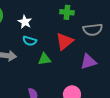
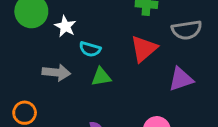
white star: (25, 22) -> (65, 26), moved
green triangle: (44, 59) -> (101, 77), moved

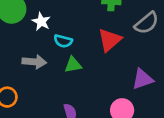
gray semicircle: (187, 30) -> (147, 23), turned -30
purple triangle: (181, 79) -> (143, 79), moved

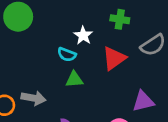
white star: (41, 22) -> (83, 35), moved
gray arrow: (34, 62) -> (33, 98), moved

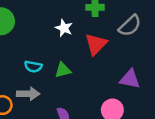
cyan semicircle: (67, 54) -> (33, 67), moved
purple triangle: (143, 101) -> (130, 79), turned 35

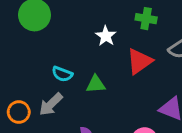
gray arrow: (28, 94) -> (51, 104), turned 125

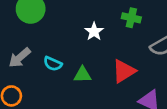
red triangle: (139, 61) -> (124, 71), moved
gray arrow: (51, 104) -> (20, 58), moved

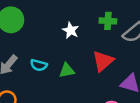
green cross: (131, 18) -> (108, 21), moved

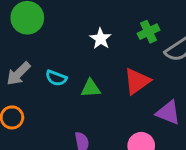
green cross: (108, 21) -> (148, 32), turned -35

